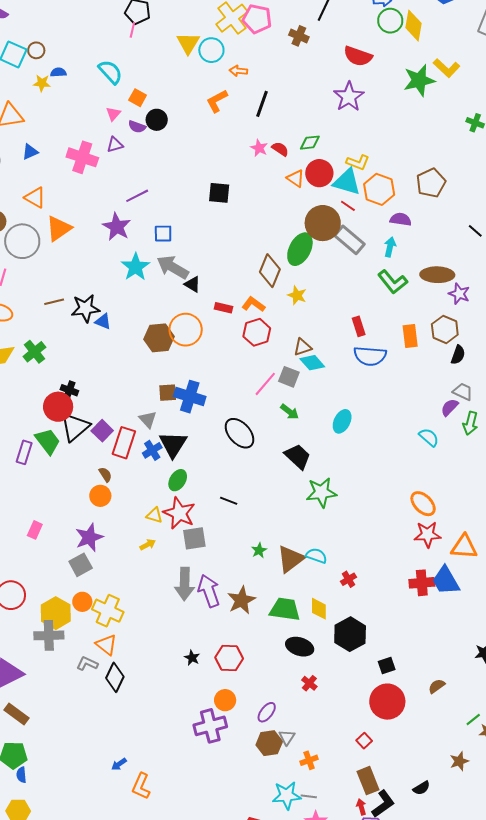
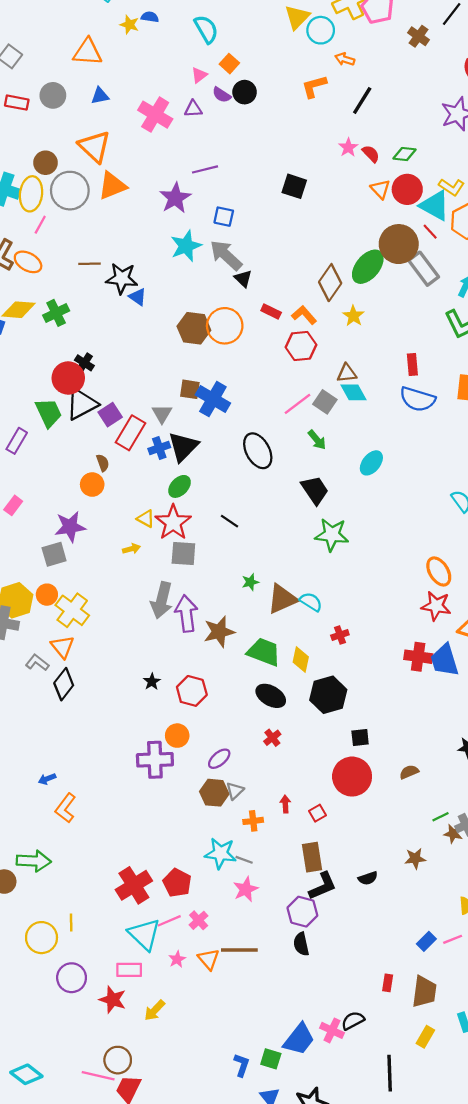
orange triangle: (35, 198) -> (94, 147), size x1.4
purple rectangle: (24, 452) -> (17, 441), moved
red arrow: (361, 807) -> (285, 804), moved

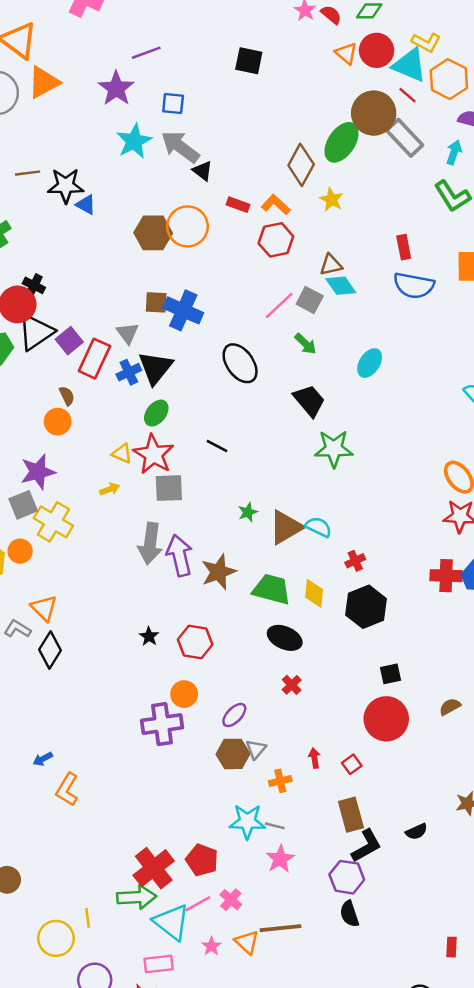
yellow cross: (72, 610) -> (53, 522), moved
black hexagon: (328, 695) -> (366, 607), moved
green arrow: (34, 861) -> (137, 897), moved

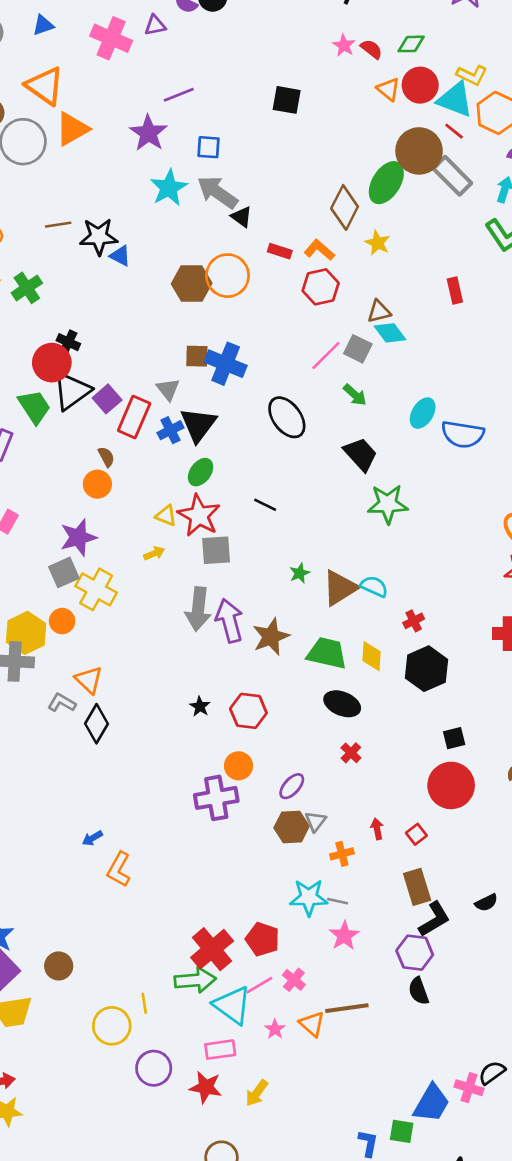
blue semicircle: (414, 285) -> (463, 434), moved

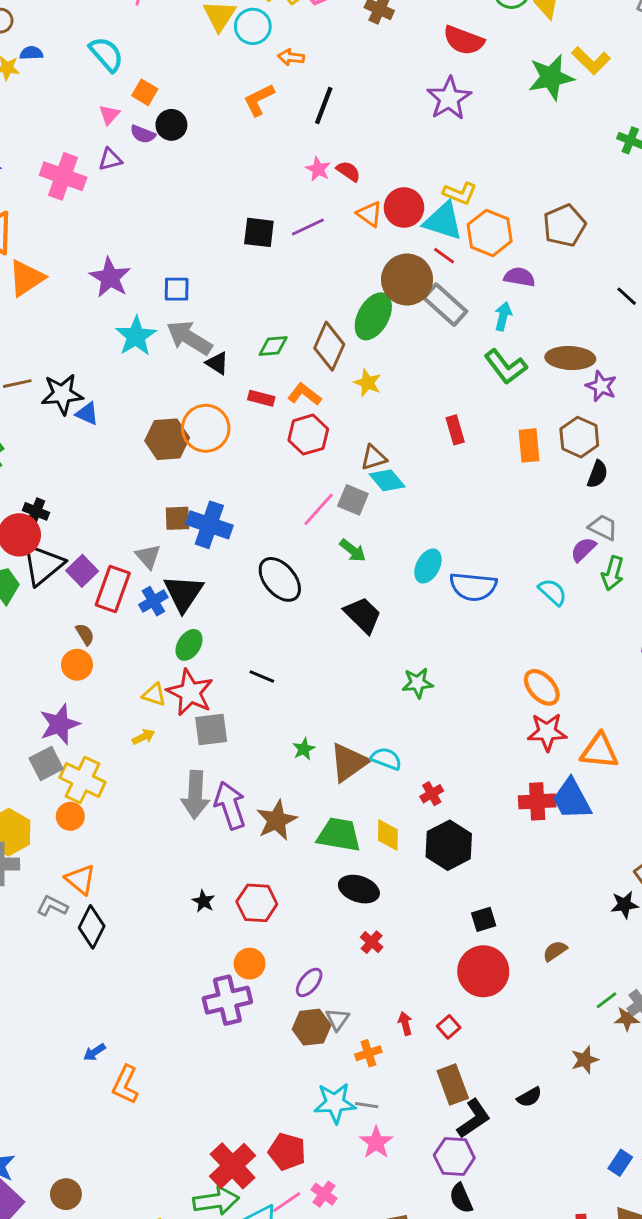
green diamond: (411, 44) -> (273, 346), moved
purple line: (179, 95) -> (308, 227), moved
green star: (388, 504) -> (418, 683), moved, size x0.7
orange circle: (62, 621) -> (70, 816), moved

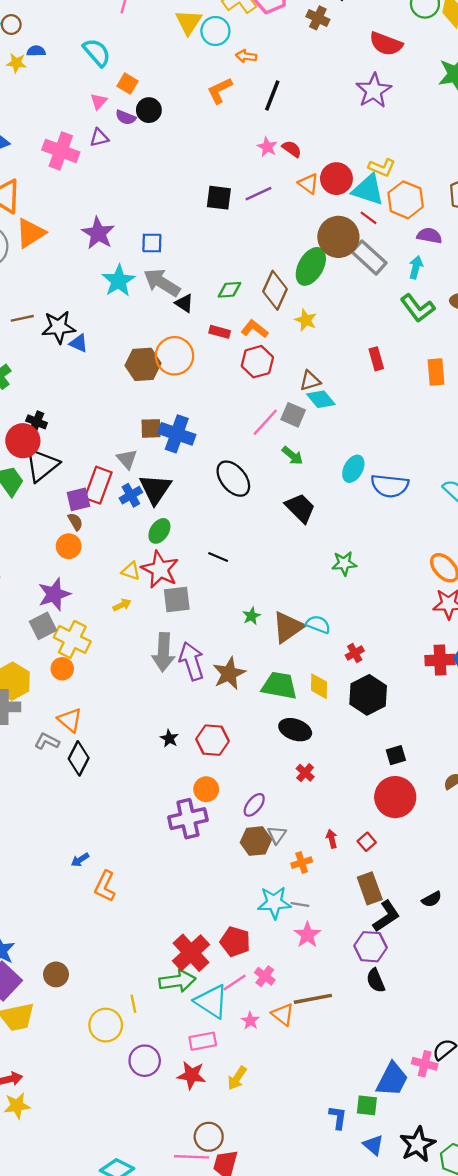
purple square: (82, 571) -> (78, 499), moved, turned 30

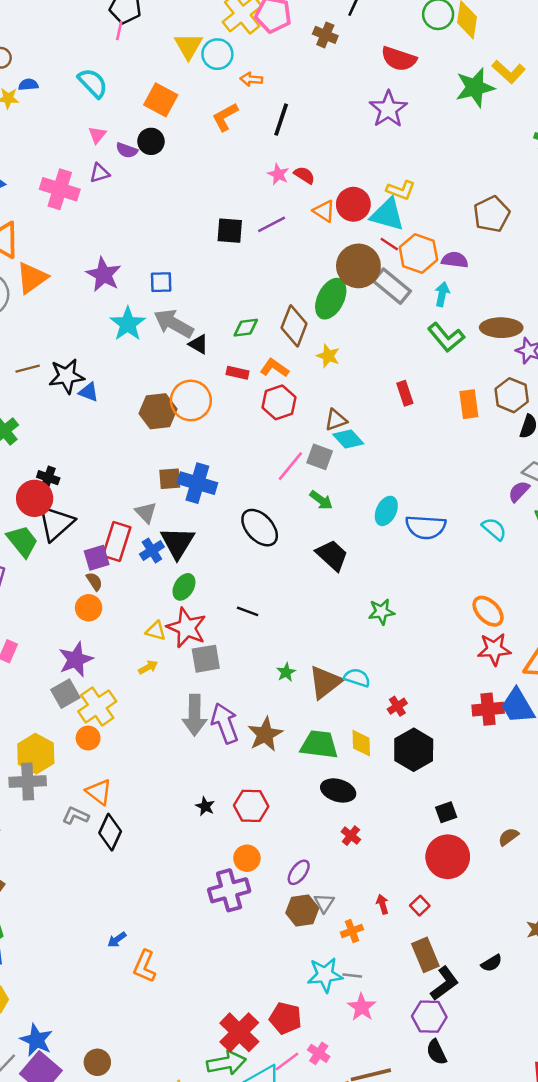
orange square: (128, 84) -> (161, 100), moved, size x1.5
orange hexagon: (406, 200) -> (418, 253), moved
yellow cross: (72, 639) -> (97, 706), turned 32

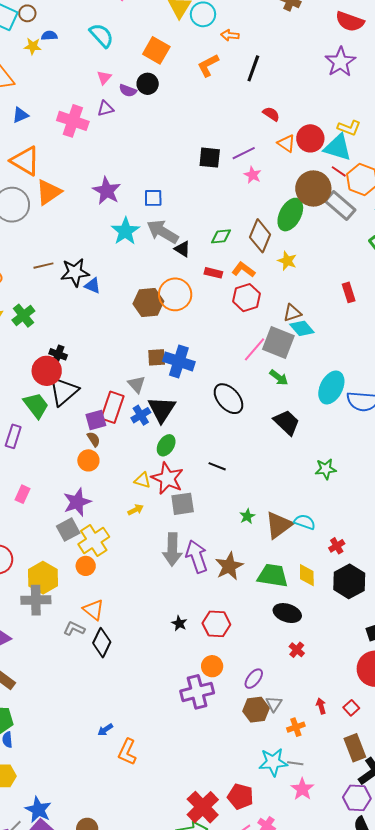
pink star: (278, 174) -> (253, 175), moved
gray square: (320, 457) -> (278, 342), size x1.5
cyan ellipse: (386, 511) -> (331, 387), size x1.4

